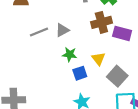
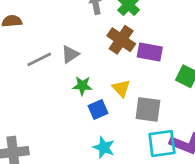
brown cross: (101, 22) -> (121, 40), turned -36
gray square: (117, 76) -> (148, 109), turned -30

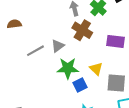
brown cross: (121, 40) -> (82, 30), moved
green star: (82, 86) -> (68, 68), size x1.5

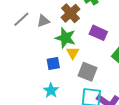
gray line: (36, 51) -> (21, 19), turned -30
green star: (68, 68) -> (65, 38), moved

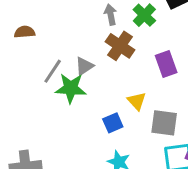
purple rectangle: (98, 33) -> (166, 64), turned 60
green star: (65, 38) -> (71, 88), moved

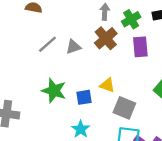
purple rectangle: (166, 64) -> (140, 47), moved
green star: (71, 88) -> (54, 91), moved
yellow triangle: (137, 101) -> (107, 85), turned -42

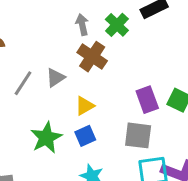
purple rectangle: (140, 47) -> (147, 100), moved
yellow triangle: (107, 85) -> (85, 106), moved, turned -35
green star: (54, 91) -> (46, 138), turned -30

